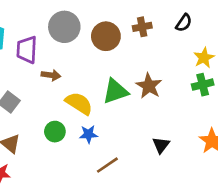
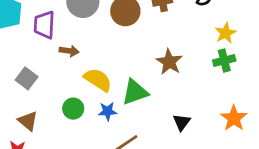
green triangle: (115, 91) -> (135, 92), moved

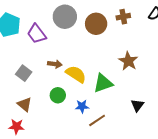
purple trapezoid: (44, 25) -> (37, 34), turned -40
brown arrow: (69, 51) -> (55, 64), moved
blue star: (108, 111) -> (82, 106), moved

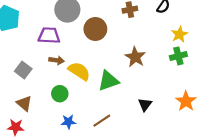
brown circle: (96, 24) -> (95, 29), moved
purple trapezoid: (37, 34) -> (49, 35), moved, turned 130
blue star: (82, 106) -> (68, 122), moved

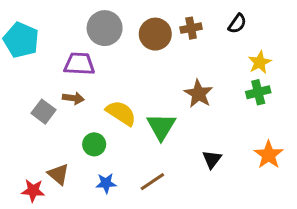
brown circle: (95, 29) -> (155, 34), moved
brown arrow: (57, 60) -> (73, 98), moved
green triangle: (108, 81) -> (161, 126), turned -40
brown triangle: (24, 103) -> (58, 174), moved

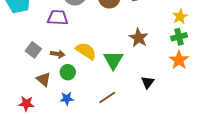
brown arrow: (73, 98) -> (58, 54), moved
orange star: (269, 155) -> (179, 60), moved
brown triangle: (58, 174) -> (43, 79), moved
blue star: (106, 183) -> (67, 98), moved

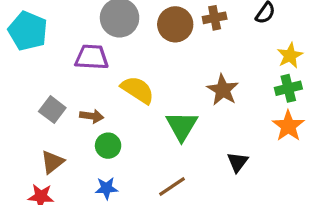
yellow semicircle: (86, 51) -> (138, 90), moved
brown triangle: (43, 79) -> (52, 162), moved, turned 42

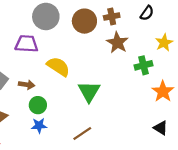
green cross: (288, 88) -> (144, 65), moved
brown star: (223, 90) -> (117, 43), moved
black triangle: (238, 162) -> (161, 128), moved, turned -35
blue star: (106, 188) -> (39, 126), moved

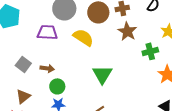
yellow semicircle: (58, 66) -> (83, 37), moved

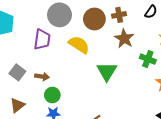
purple trapezoid: (47, 32) -> (42, 40), turned 95
green cross: (150, 51) -> (148, 59), turned 35
green triangle: (102, 74) -> (107, 71), moved

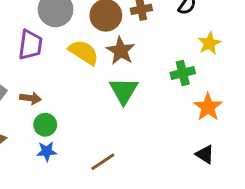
brown star: (124, 39) -> (121, 51), moved
green cross: (148, 59) -> (183, 73), turned -35

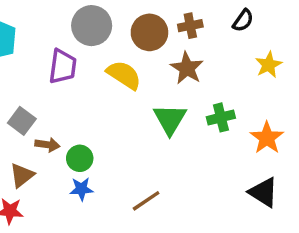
brown star: (121, 51) -> (187, 68), moved
green cross: (183, 73) -> (221, 117), moved
brown arrow: (30, 98) -> (47, 145), moved
black triangle: (205, 154) -> (263, 192), size x1.4

